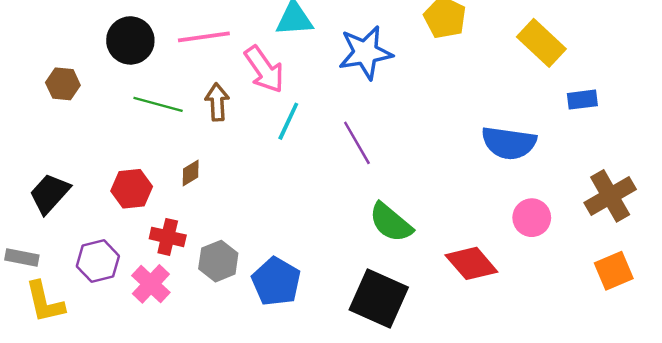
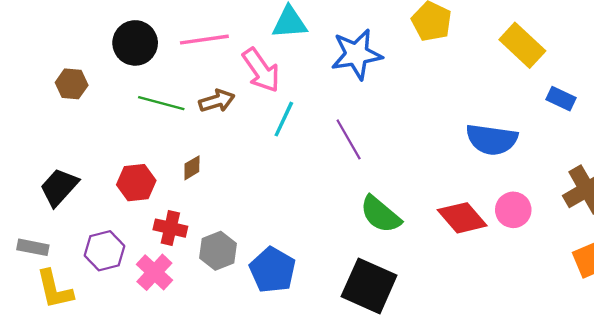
blue rectangle: (582, 100) -> (561, 99), turned 32
brown arrow: (217, 102) -> (217, 101), turned 76
red diamond: (471, 263) -> (462, 218), moved

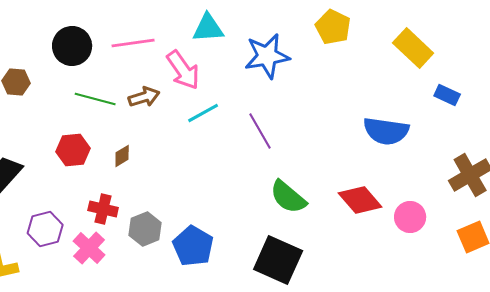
cyan line: (284, 119) -> (203, 113), turned 36
red hexagon: (136, 183) -> (73, 150), moved
pink circle: (513, 210) -> (410, 217), moved

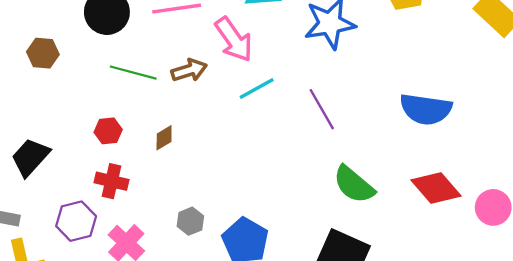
blue semicircle: (386, 131) -> (426, 109), moved
red hexagon: (73, 150) -> (108, 131), size x0.7
red cross: (103, 209) -> (111, 181), moved
gray hexagon: (145, 229) -> (190, 221), size x0.7

